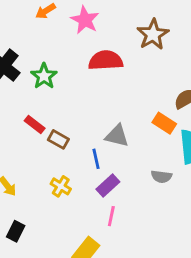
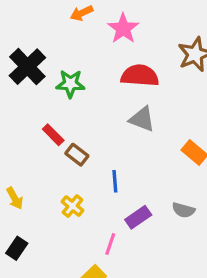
green star: (44, 76) -> (70, 84), turned 30
gray triangle: (117, 136) -> (142, 119), moved
purple rectangle: (108, 186) -> (138, 217), moved
pink line: (111, 216) -> (110, 244), moved

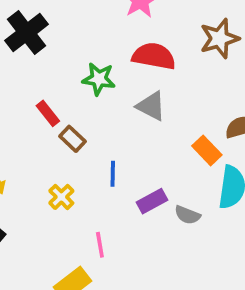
green star: (70, 84) -> (99, 79), moved
purple rectangle: (138, 217) -> (152, 201), moved
pink line: (110, 244) -> (100, 245), turned -35

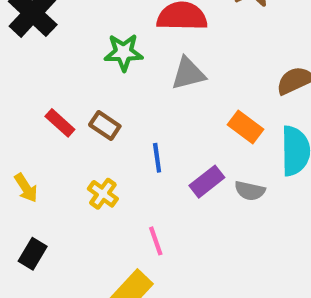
gray triangle: (151, 106) -> (188, 74), turned -32
red rectangle: (48, 113) -> (60, 123), moved
orange rectangle: (207, 150) -> (245, 127), moved

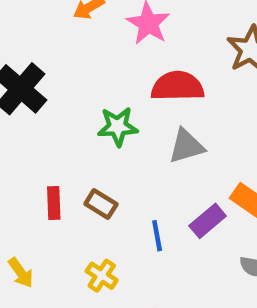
red rectangle: (60, 123) -> (54, 203), turned 48
purple rectangle: (207, 182) -> (208, 221), moved

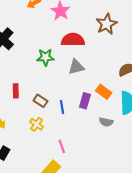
brown rectangle: (101, 204) -> (40, 101), moved
purple rectangle: (208, 221) -> (85, 101), turned -35

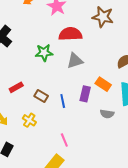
brown star: (107, 24) -> (103, 17), turned -30
red rectangle: (16, 91) -> (16, 87), turned 64
yellow cross: (37, 124) -> (29, 120), moved

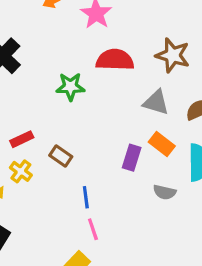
brown star: (103, 17) -> (173, 55), moved
gray triangle: (75, 61) -> (156, 102), moved, turned 30
blue line: (63, 101) -> (86, 197), moved
yellow cross: (29, 120) -> (21, 171), moved

